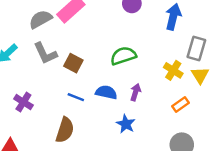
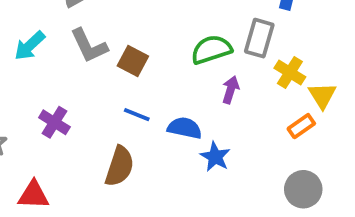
gray rectangle: (196, 48) -> (259, 38), moved
yellow triangle: (200, 75) -> (322, 95), moved
blue semicircle: (106, 92) -> (185, 128), moved
purple arrow: (135, 92) -> (231, 90), moved

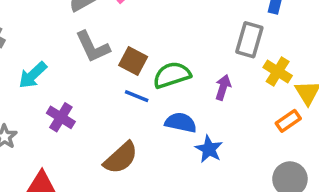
cyan arrow: (30, 46) -> (33, 75), moved
green semicircle: (211, 50) -> (172, 75), moved
blue line: (137, 115) -> (137, 96), moved
brown semicircle: (120, 166) -> (121, 158), turned 30

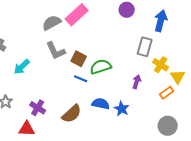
purple arrow: (223, 87) -> (137, 82), moved
purple cross: (61, 117) -> (38, 108), moved
blue semicircle: (181, 123) -> (101, 104), moved

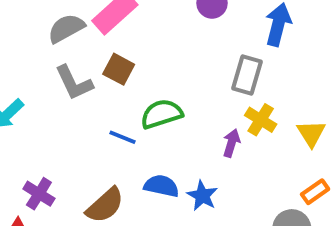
brown square: (79, 59) -> (119, 69), moved
yellow cross: (161, 65) -> (261, 120), moved
orange rectangle: (167, 93) -> (315, 192), moved

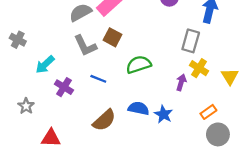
blue line: (123, 137) -> (98, 79), moved
orange rectangle: (315, 192) -> (208, 112), moved
purple cross: (39, 194) -> (64, 87), moved

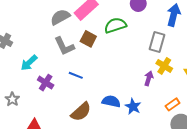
green semicircle: (139, 65) -> (115, 25), moved

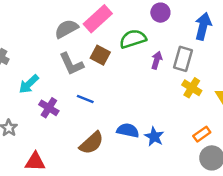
purple arrow: (149, 78) -> (157, 60), moved

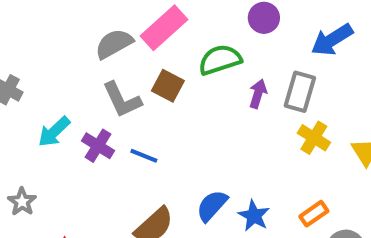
blue arrow: (203, 26) -> (332, 40), turned -136
purple cross: (49, 108) -> (98, 146), moved
blue semicircle: (128, 130) -> (212, 206), turned -60
orange rectangle: (202, 134) -> (314, 214), moved

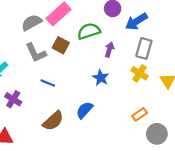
blue arrow: (332, 40) -> (136, 21), moved
gray rectangle: (300, 92) -> (144, 48), moved
purple cross: (98, 146) -> (13, 99), moved
blue star: (254, 216) -> (101, 78), moved

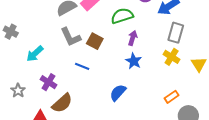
brown square: (61, 45) -> (95, 41), moved
purple arrow: (109, 50) -> (133, 38), moved
brown semicircle: (53, 121) -> (62, 103), moved

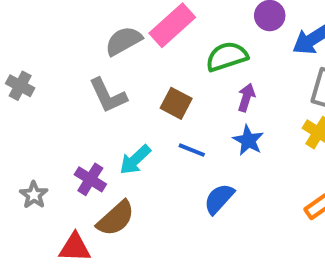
gray L-shape: (71, 37) -> (108, 95), moved
cyan arrow: (35, 54) -> (135, 160), moved
blue line: (82, 66) -> (192, 150), moved

